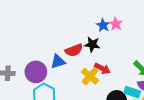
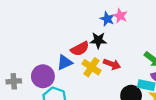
yellow cross: (90, 76) -> (92, 67), moved

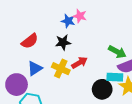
red semicircle: (80, 49) -> (30, 41), moved
red arrow: (112, 64) -> (80, 63), turned -42

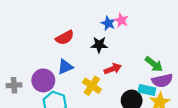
yellow cross: (61, 69) -> (92, 86), moved

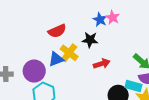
yellow cross: (92, 86) -> (69, 53), moved

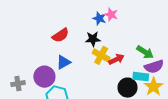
yellow cross: (69, 53) -> (101, 55), moved
red arrow: (102, 64) -> (116, 59), moved

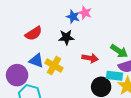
yellow cross: (101, 55) -> (54, 66), moved
red arrow: (116, 59) -> (90, 58), turned 35
blue triangle: (63, 62) -> (36, 61), turned 49

